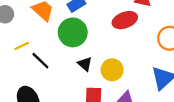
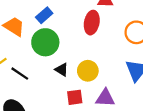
red ellipse: (125, 20) -> (92, 23), turned -50

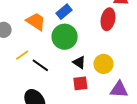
red square: (75, 97) -> (80, 83), moved

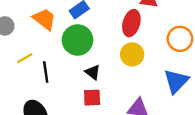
yellow circle: (103, 64) -> (132, 54), moved
black line: (40, 65) -> (46, 72), turned 42

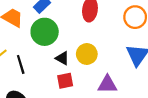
yellow circle: (132, 54) -> (87, 54), moved

